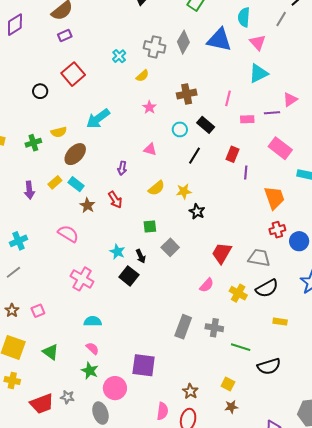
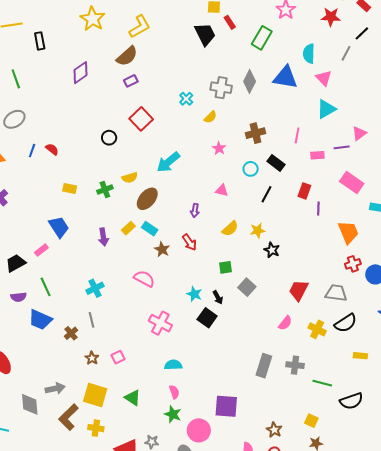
gray line: (13, 272) -> (92, 320), turned -63
pink semicircle: (92, 348) -> (174, 392), turned 32

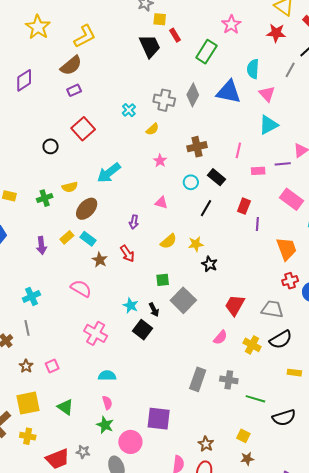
gray square: (247, 287) -> (183, 300), size x1.4
yellow square: (95, 395) -> (28, 403), turned -30

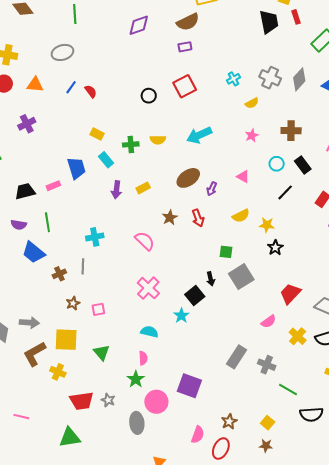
brown ellipse: (87, 209) -> (188, 178), moved
cyan rectangle: (88, 239) -> (106, 160), moved
cyan star: (131, 306) -> (181, 316), moved

